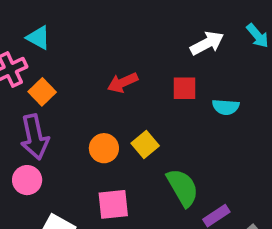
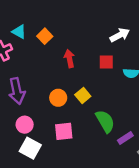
red arrow: (123, 83) -> (69, 59), turned 102
orange square: (42, 92) -> (45, 36), moved
pink circle: (27, 180) -> (25, 125), moved

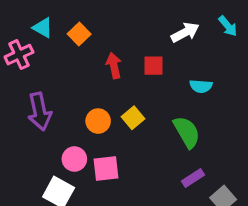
red square: (106, 62) -> (153, 66), moved
green semicircle: (105, 121) -> (187, 132), moved
pink circle: (25, 125) -> (74, 159), moved

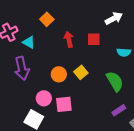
cyan triangle: (43, 28) -> (29, 42), moved

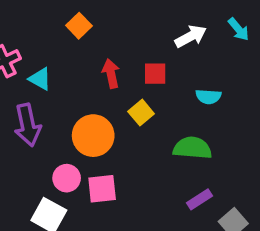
orange square: (47, 19) -> (79, 26), moved
yellow square: (81, 72) -> (141, 113), moved
orange circle: (59, 74) -> (93, 136), size x1.5
green semicircle: (115, 81) -> (192, 148), turned -55

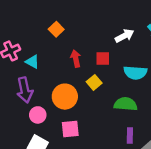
cyan semicircle: (208, 97) -> (135, 73), size x1.5
pink circle: (67, 178) -> (38, 115), moved
purple rectangle: (200, 199) -> (130, 136), turned -56

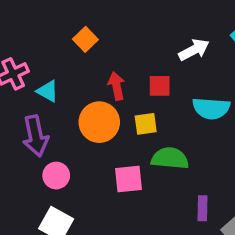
yellow square: (94, 82) -> (146, 124), turned 32
orange circle: (65, 97) -> (99, 122), moved
green semicircle: (126, 104) -> (170, 158), moved
pink square: (70, 129) -> (129, 179), moved

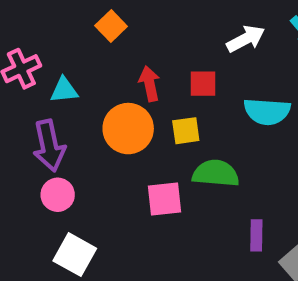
cyan triangle: (48, 91) -> (64, 90), turned -35
pink circle: (56, 176) -> (58, 195), moved

